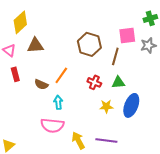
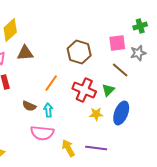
brown line: (115, 56) -> (120, 70), moved, turned -66
red cross: (94, 82) -> (84, 90), size x1.6
green triangle: (118, 82) -> (108, 90), turned -40
brown semicircle: (41, 84) -> (29, 106), moved

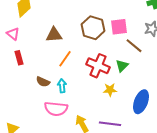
pink square: (117, 43) -> (119, 27), moved
brown triangle: (25, 53) -> (54, 35), moved
blue ellipse: (121, 113) -> (141, 102), moved

